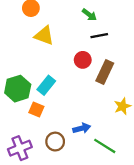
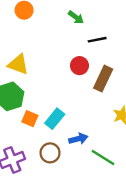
green arrow: (89, 15) -> (76, 17), moved
yellow triangle: (44, 36) -> (18, 64), moved
cyan rectangle: (46, 85) -> (55, 119), moved

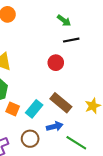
green arrow: (76, 17) -> (64, 21), moved
brown rectangle: (103, 79) -> (61, 103), moved, turned -75

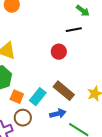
green arrow: (64, 21) -> (83, 11), moved
brown circle: (30, 139) -> (23, 118), moved

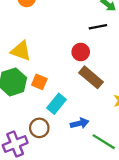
brown rectangle: (64, 91) -> (91, 77), moved
orange square: (17, 97) -> (39, 82), moved

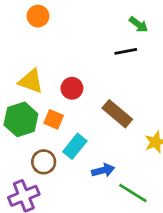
red circle: (81, 52) -> (72, 88), moved
brown circle: (39, 128) -> (44, 162), moved

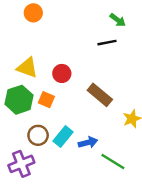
cyan rectangle: (75, 146) -> (63, 137), moved

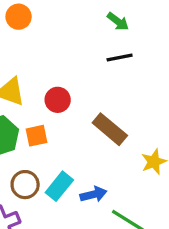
green arrow: (118, 20) -> (118, 22), moved
orange square: (46, 100) -> (36, 136), turned -35

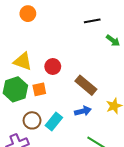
green arrow: (118, 22) -> (113, 41), moved
black line: (120, 57) -> (92, 21), moved
blue arrow: (93, 194) -> (83, 111), moved

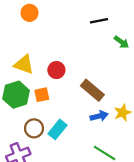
blue arrow: (83, 111) -> (99, 116), moved

